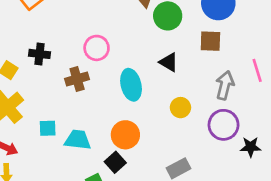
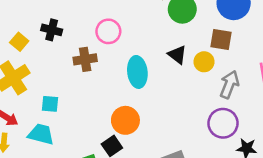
yellow circle: (180, 108) -> (204, 62), moved
cyan trapezoid: (78, 140) -> (41, 134), moved

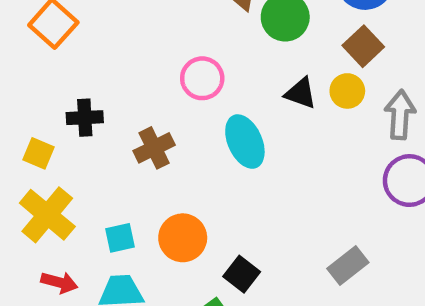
pink circle: (108, 31) -> (202, 78), moved
brown square: (221, 39) -> (363, 46), turned -35
orange circle: (125, 120) -> (183, 238), moved

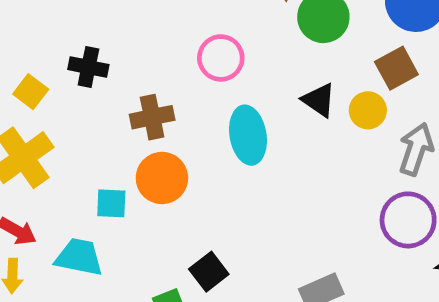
cyan square: (120, 238) -> (111, 203), moved
orange circle: (183, 238) -> (162, 178), moved

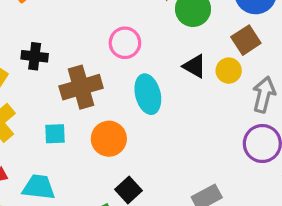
brown cross: (152, 117) -> (81, 87), size x1.4
orange circle: (162, 178) -> (109, 139), moved
cyan square: (111, 203) -> (55, 134), moved

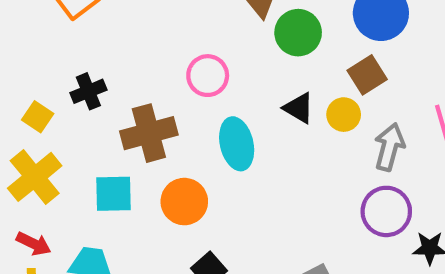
black cross: (35, 56) -> (88, 91), turned -30
cyan square: (55, 134) -> (114, 194), size x1.4

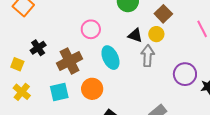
gray arrow: (389, 147) -> (148, 56), moved
yellow cross: (35, 177) -> (22, 92), size x0.7

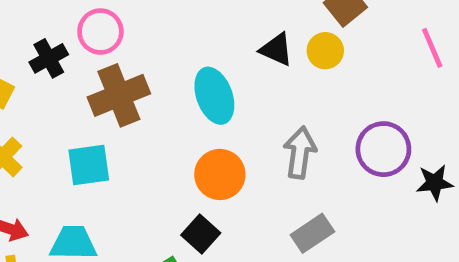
pink circle: (91, 29) -> (100, 32), moved
gray arrow: (148, 56) -> (300, 153), moved
orange circle: (92, 89) -> (220, 174), moved

